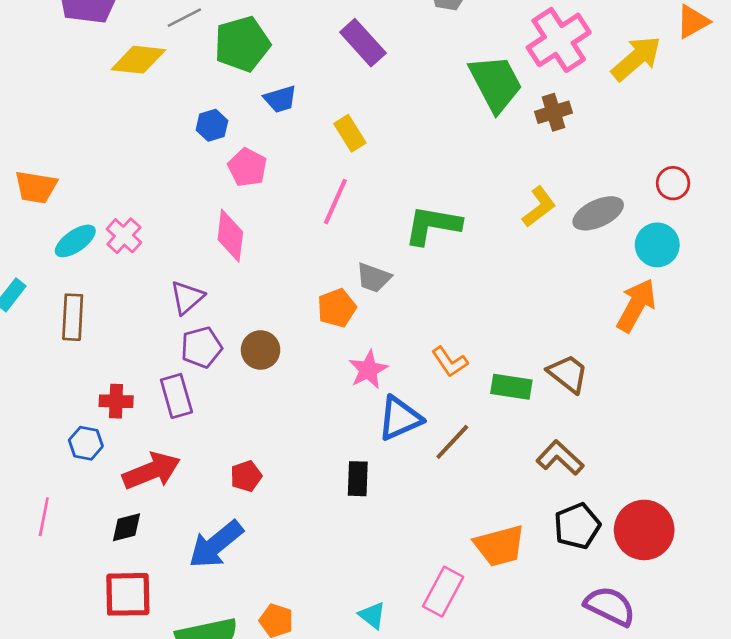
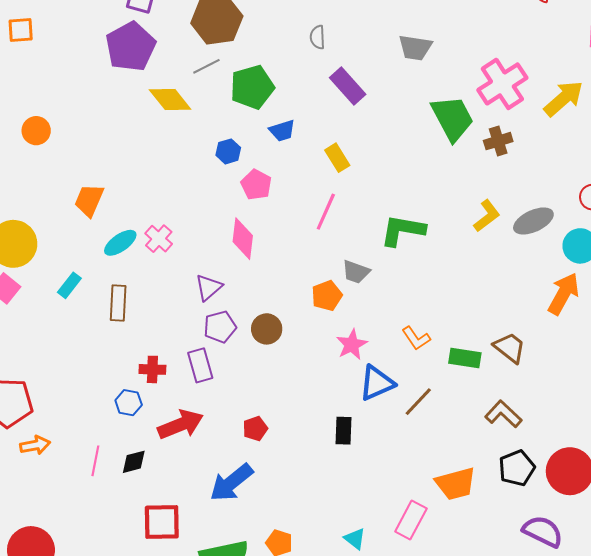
yellow diamond: (138, 60) -> (170, 100), turned 45
orange trapezoid: (36, 187) -> (89, 200), turned 104
black diamond: (127, 527) -> (134, 462), moved

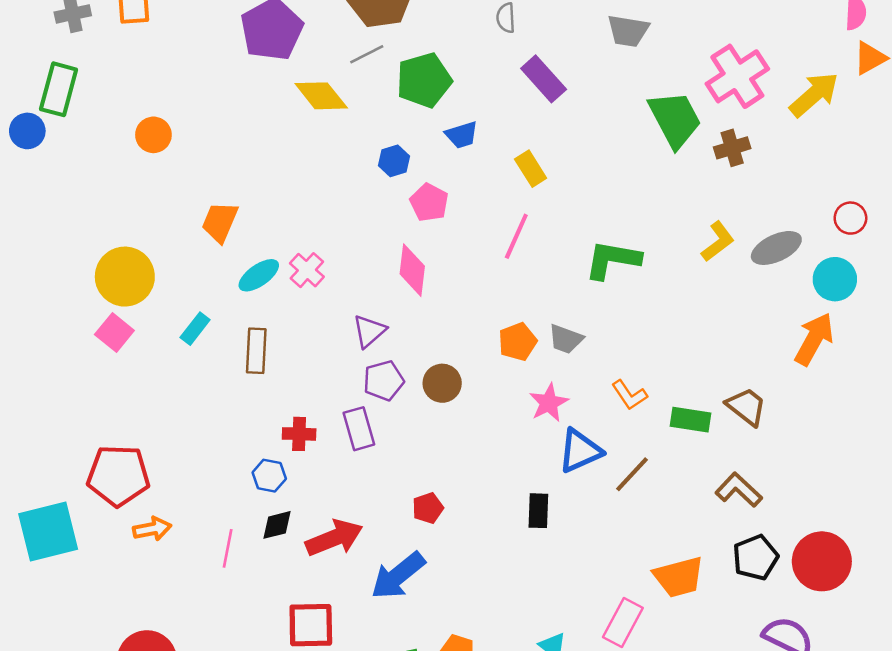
gray trapezoid: (356, 272) -> (566, 339), moved
red arrow: (180, 424) -> (334, 538), moved
black diamond: (134, 462) -> (277, 525), moved

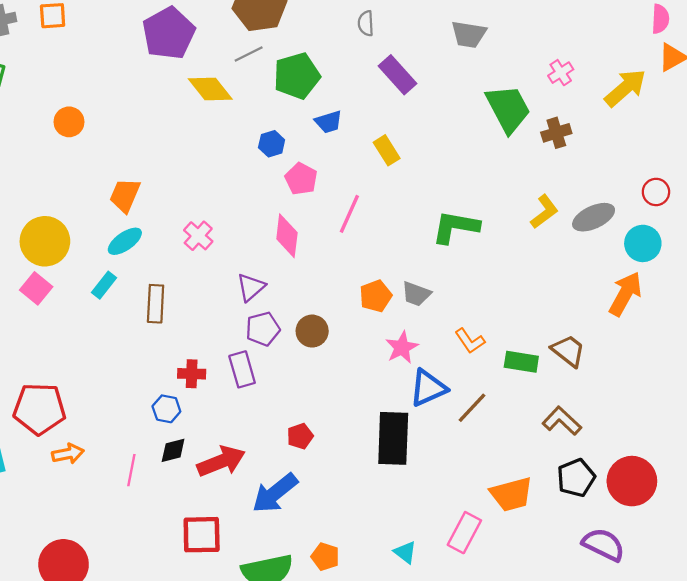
pink cross: (737, 76) -> (561, 73), size x0.5
pink line: (516, 236) -> (349, 214), moved
cyan ellipse: (259, 275) -> (125, 241), moved
black rectangle: (538, 511) -> (393, 438), size x1.8

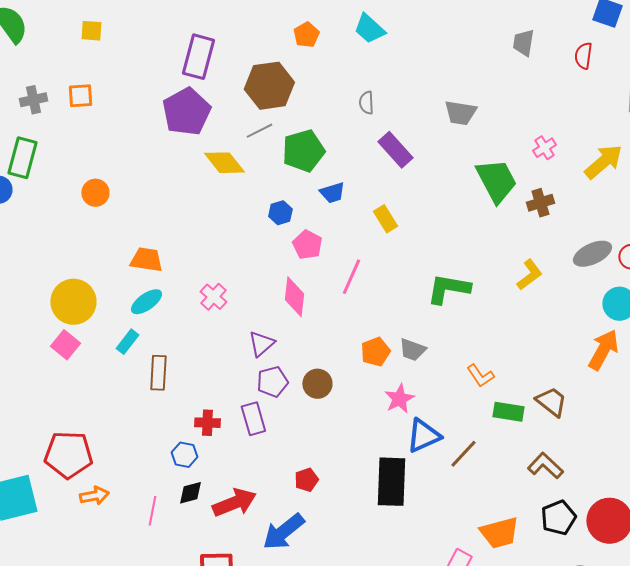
orange trapezoid: (125, 195) -> (146, 260), turned 76
gray ellipse: (594, 217) -> (592, 254), moved
brown rectangle: (156, 304) -> (158, 373), moved
orange L-shape: (470, 341) -> (480, 376), moved

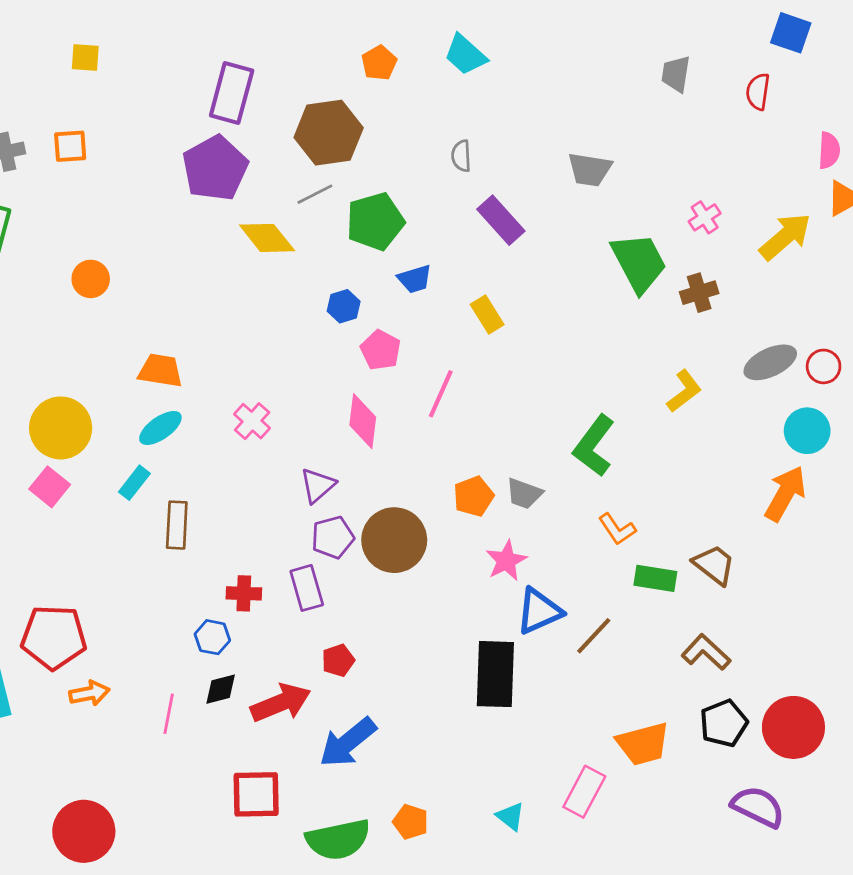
green L-shape: (448, 289) -> (594, 446), moved, turned -63
brown circle: (317, 384) -> (394, 540), size x1.6
red pentagon: (306, 480) -> (338, 660), moved

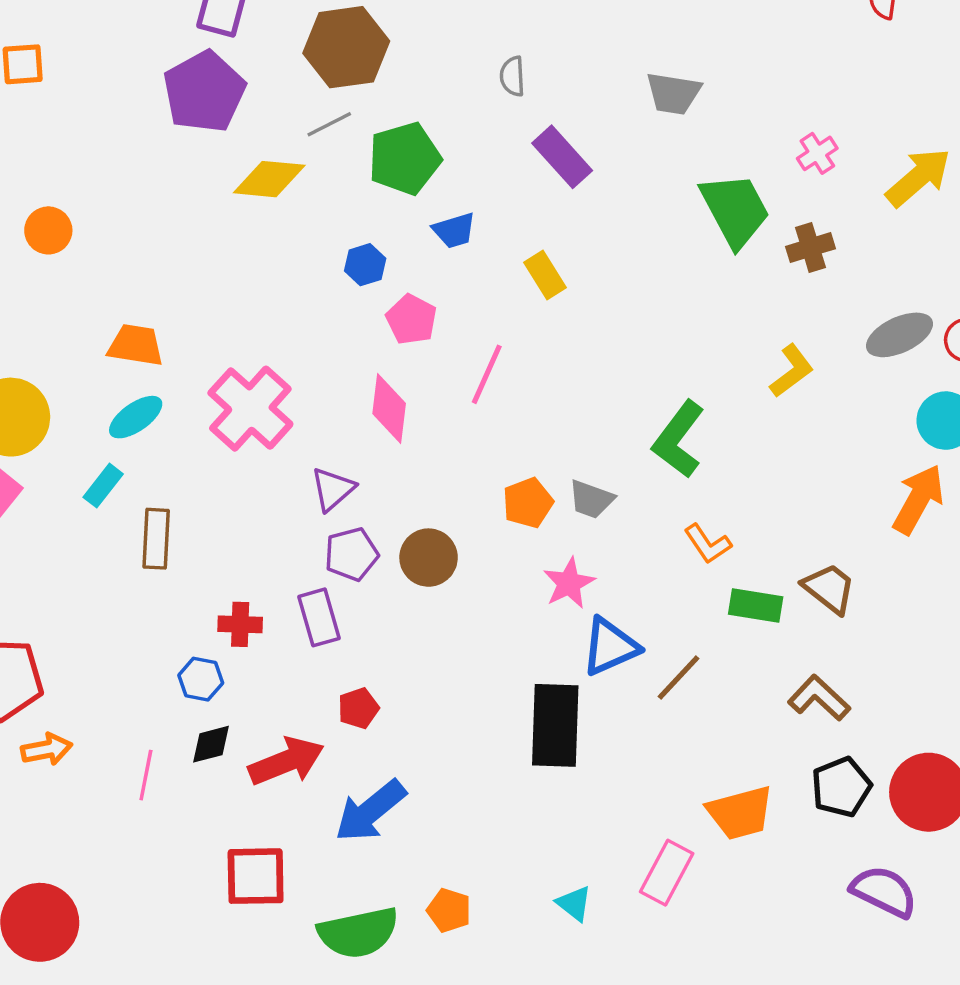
yellow diamond: (267, 238) -> (269, 179), turned -46
pink cross: (252, 421) -> (250, 409), size x1.8
brown circle: (394, 540) -> (429, 558), size x0.7

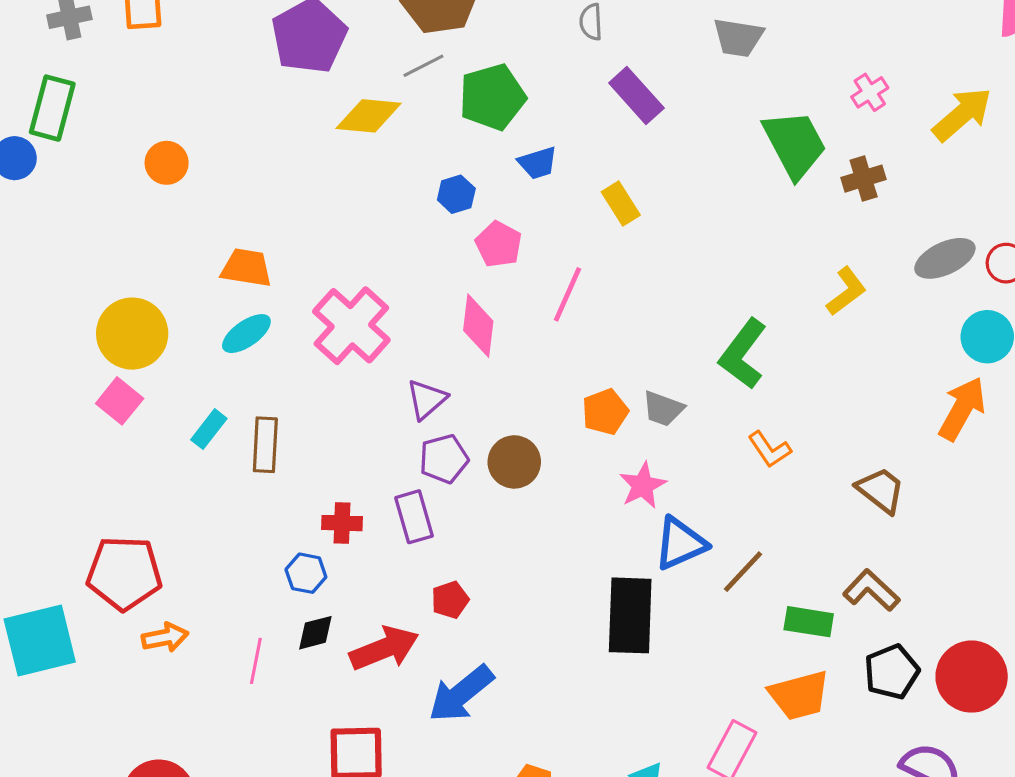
cyan rectangle: (103, 486) -> (209, 429), moved
green rectangle: (756, 605) -> (809, 622), moved

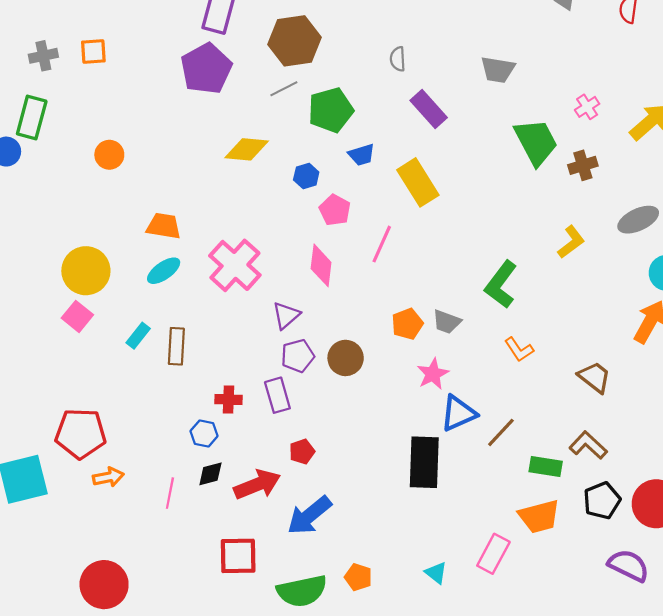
yellow diamond: (369, 116) -> (247, 149), moved
yellow rectangle: (621, 204) -> (418, 182), size x1.6

